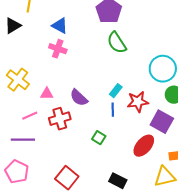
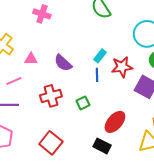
red cross: (60, 119) -> (51, 96), moved
green square: (99, 138) -> (83, 103), turned 32
red ellipse: (144, 146) -> (115, 122), moved

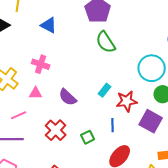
pink cross: (42, 14) -> (41, 64), moved
blue line: (97, 75) -> (113, 125), moved
red cross: (51, 96) -> (56, 130), turned -30

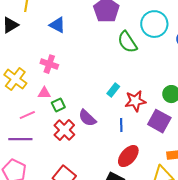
green semicircle: (106, 42) -> (127, 42), moved
cyan circle: (152, 68) -> (154, 24), moved
purple semicircle: (68, 97) -> (87, 118), moved
green square: (88, 137) -> (58, 105), moved

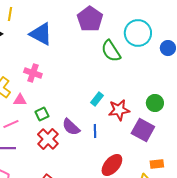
blue triangle: (57, 25) -> (41, 34), size x1.4
pink triangle: (44, 93) -> (20, 100), moved
blue line: (121, 125) -> (95, 131), moved

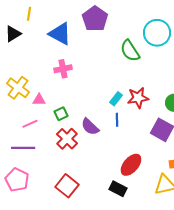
purple pentagon: (90, 19) -> (95, 19), moved
pink cross: (33, 73) -> (63, 69), moved, turned -30
red star: (119, 110) -> (138, 98), moved
blue line: (95, 131) -> (117, 120), moved

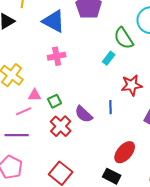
cyan rectangle: (116, 99) -> (109, 58), moved
pink triangle: (39, 100) -> (35, 95), moved

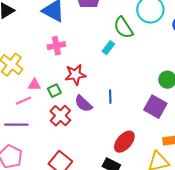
red star: (132, 85) -> (75, 75), moved

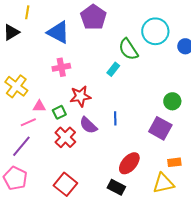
purple line: (16, 125) -> (21, 146), turned -50

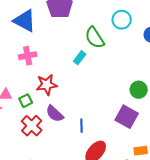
cyan circle: (155, 31) -> (122, 20), size x0.7
blue line: (115, 118) -> (82, 126), moved

